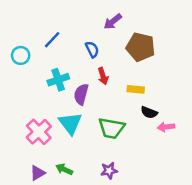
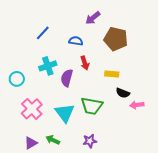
blue semicircle: (92, 49) -> (76, 41), turned -56
cyan circle: (21, 55) -> (17, 79), moved
cyan triangle: (70, 123) -> (65, 113), moved

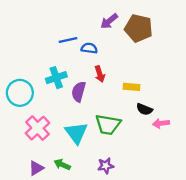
blue line: (43, 33) -> (68, 40), moved, turned 35
brown pentagon: (116, 39) -> (139, 28), moved
cyan circle: (17, 79) -> (20, 93), size x1.5

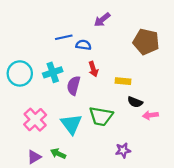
brown pentagon: (139, 28) -> (146, 42), moved
cyan circle: (20, 93) -> (20, 73), moved
purple star: (106, 166) -> (123, 150), moved

